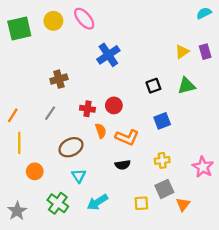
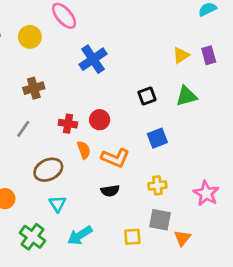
yellow circle: (53, 21) -> (30, 37), moved
gray square: (164, 189) -> (160, 220), turned 36

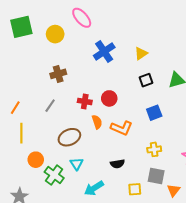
yellow triangle: (181, 55) -> (141, 53), moved
black semicircle: (110, 191) -> (117, 164), moved
green cross: (32, 237) -> (54, 175), moved

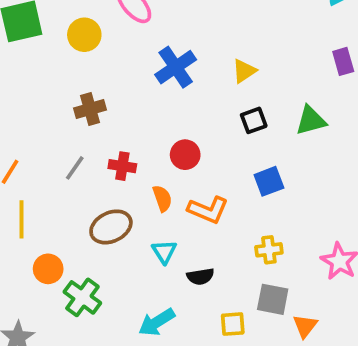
red cross: (85, 101) -> (122, 166), moved
cyan triangle: (77, 164) -> (164, 252), moved

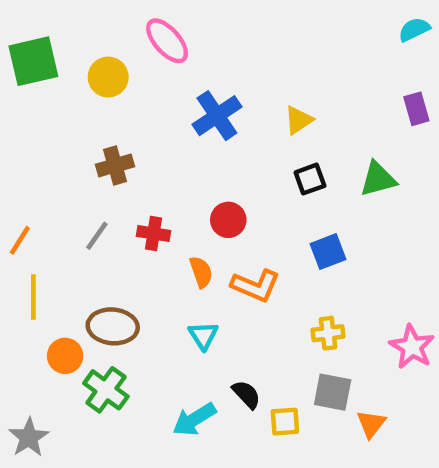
brown ellipse: (111, 227) -> (113, 326), moved, turned 30
black semicircle: (200, 276) -> (246, 394), moved, turned -124

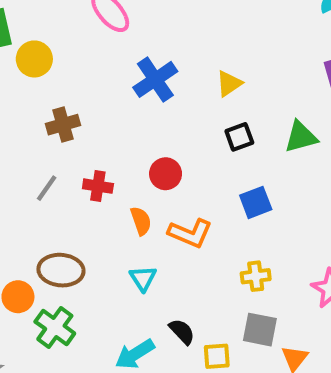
yellow circle: (108, 77) -> (34, 59), moved

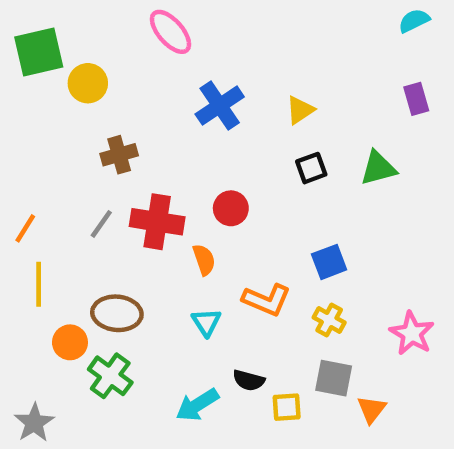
red cross: (98, 186) -> (157, 222), size x1.6
blue square: (256, 202) -> (329, 262), moved
orange L-shape: (190, 233) -> (267, 300), moved
yellow cross: (256, 276) -> (329, 320), turned 36
black semicircle: (182, 332) -> (249, 380), turned 148

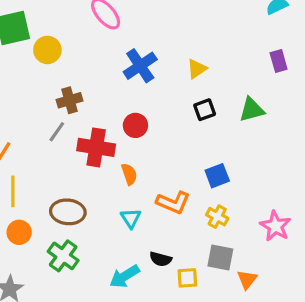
red circle: (231, 208) -> (135, 125), moved
gray line: (101, 224) -> (57, 132), moved
orange circle: (70, 342) -> (19, 232), moved

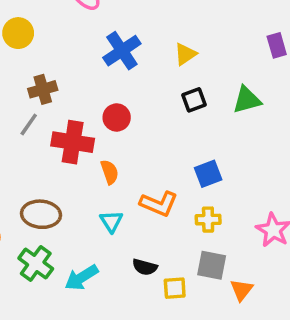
yellow cross: (217, 217) -> (208, 220), turned -30
cyan arrow: (124, 276) -> (81, 278), moved

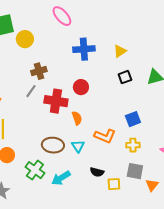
blue cross: (122, 51) -> (84, 49), turned 30
brown ellipse: (41, 214) -> (53, 145), moved

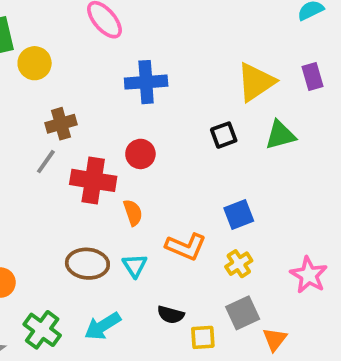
yellow triangle: (120, 51) -> (256, 82), moved, size x1.6
yellow cross: (133, 145) -> (239, 264), turned -32
green cross: (35, 170) -> (42, 330), moved
gray square: (135, 171) -> (243, 313), turned -36

